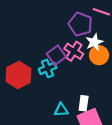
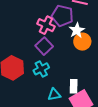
pink cross: (74, 51) -> (46, 25), moved
cyan cross: (48, 68) -> (41, 69), moved

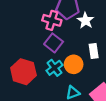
orange circle: (82, 42) -> (74, 64), moved
white rectangle: (74, 86) -> (94, 51), moved

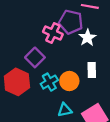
purple square: (54, 43) -> (35, 57), moved

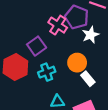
white rectangle: (92, 70) -> (88, 79), moved, turned -48
orange circle: (69, 81) -> (77, 63), moved

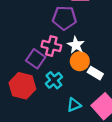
pink cross: (58, 25) -> (51, 46), moved
white star: (90, 35) -> (76, 45), moved

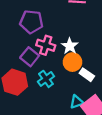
purple pentagon: (64, 18) -> (31, 22), moved
cyan triangle: (74, 105) -> (77, 102), moved

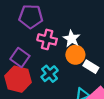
purple square: (30, 57) -> (20, 58), moved

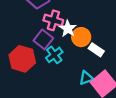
white star: (72, 39) -> (68, 29), moved
purple square: (20, 58) -> (43, 39), moved

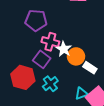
cyan cross: (54, 55) -> (50, 84), moved

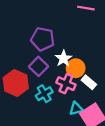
purple pentagon: (36, 20) -> (43, 39), moved
pink cross: (50, 42) -> (66, 84), moved

